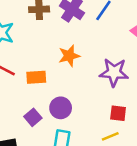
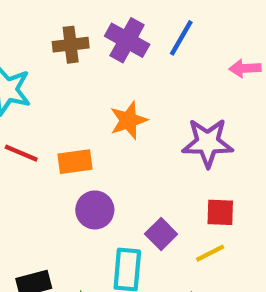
purple circle: (61, 108) -> (95, 210), moved
purple square: (33, 117) -> (161, 234), moved

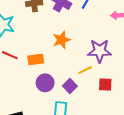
purple square: (161, 234) -> (70, 86), moved
yellow line: (210, 253) -> (85, 70), moved

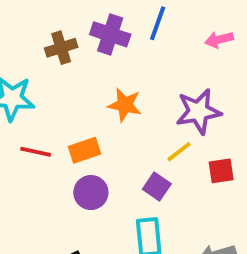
orange star: (62, 40) -> (125, 105), turned -30
purple circle: (45, 83) -> (91, 193), moved

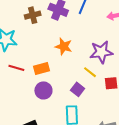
yellow line: (179, 152) -> (90, 72), turned 72

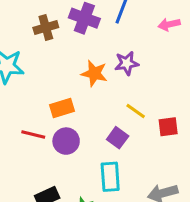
purple star: (101, 52) -> (127, 63), moved, size x0.7
red line: (16, 68) -> (33, 134), moved

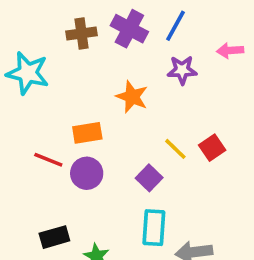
purple star: (127, 63) -> (182, 70), moved
red square: (168, 127) -> (212, 148), moved, turned -35
cyan rectangle: (110, 177) -> (154, 228), moved

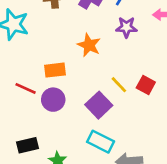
red square: (212, 148) -> (146, 85), turned -30
purple square: (149, 178) -> (99, 105), size x1.4
cyan rectangle: (154, 228) -> (101, 142), turned -70

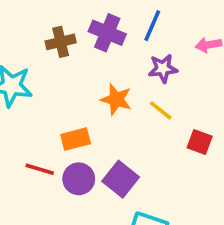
yellow line: (119, 85) -> (161, 110), moved
purple square: (99, 105) -> (121, 179), moved

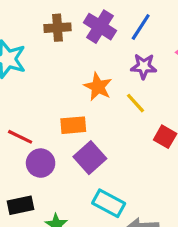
orange rectangle: (76, 139) -> (73, 125), moved
purple circle: (79, 179) -> (41, 163), moved

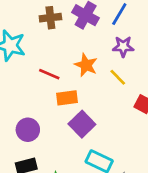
red line: (20, 137) -> (49, 74), moved
purple circle: (41, 163) -> (28, 130), moved

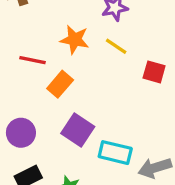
orange rectangle: (67, 98) -> (60, 84), turned -30
purple square: (82, 124) -> (78, 130), moved

